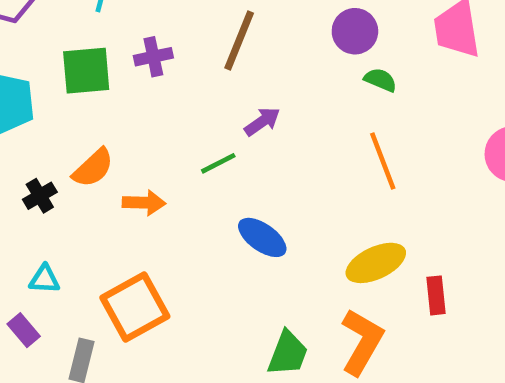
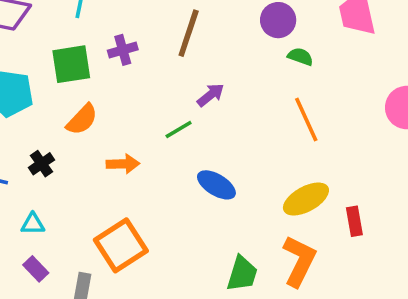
orange semicircle: (93, 168) -> (82, 119), moved
cyan triangle: (44, 279) -> (33, 224), moved

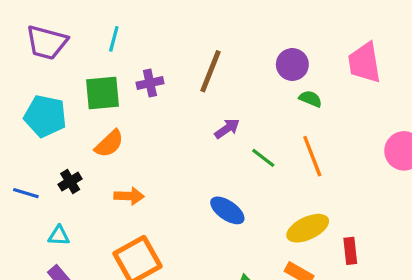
green line: (179, 130) -> (263, 158), moved, turned 65
orange arrow: (123, 164) -> (129, 196), moved

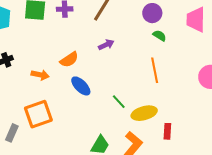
orange semicircle: (109, 144) -> (69, 60), moved
green line: (263, 158) -> (119, 102), moved
blue ellipse: (227, 210) -> (81, 86), moved

